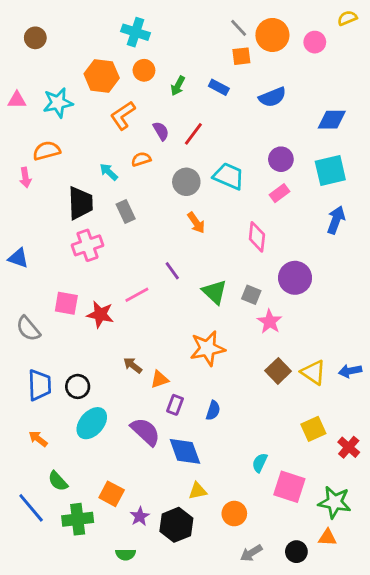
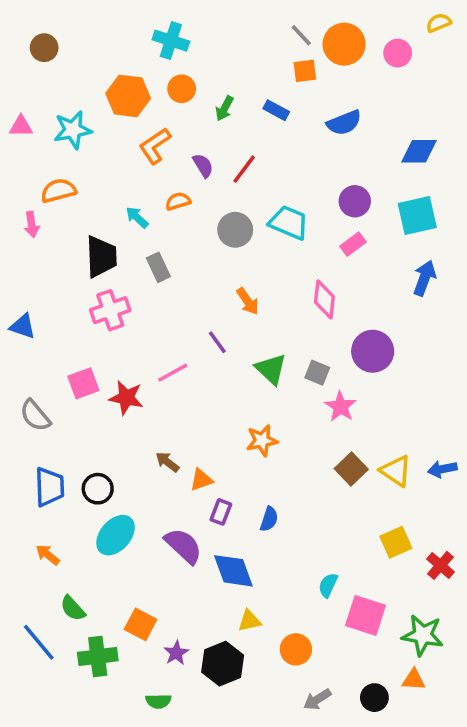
orange arrow: (196, 223) -> (248, 301), moved
pink square: (66, 303) -> (83, 383), turned -30
orange star: (208, 348) -> (262, 440), size x0.7

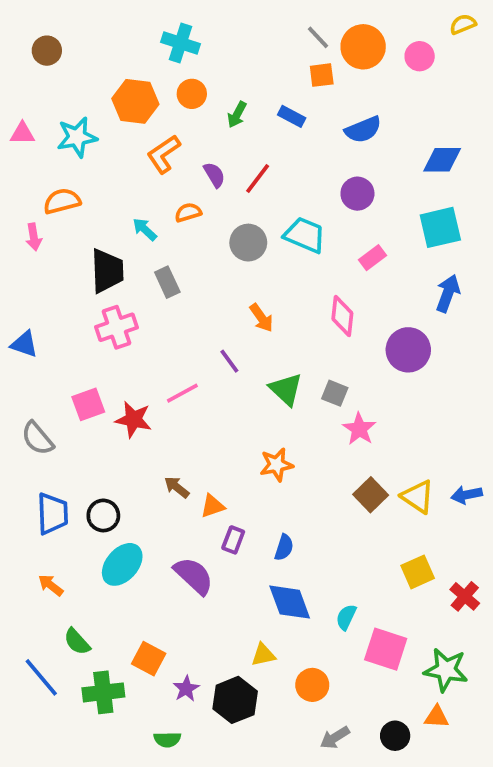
purple circle: (355, 201) -> (357, 194), moved
purple circle: (373, 351) -> (408, 350), moved
blue diamond: (233, 571) -> (290, 602), moved

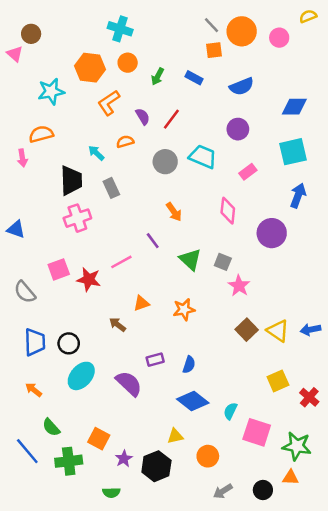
pink triangle: (22, 133) -> (15, 54), moved, turned 42
orange triangle: (213, 506) -> (141, 303), moved
purple rectangle: (233, 540) -> (155, 360), turned 54
blue diamond: (290, 602) -> (193, 401), turned -32

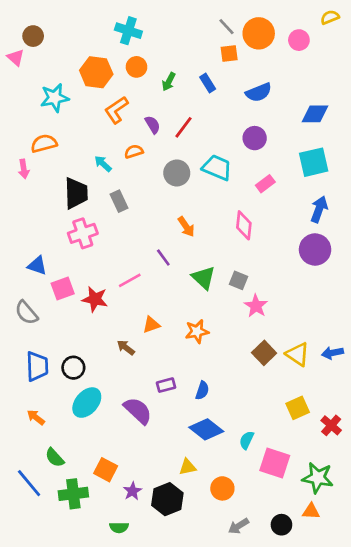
blue rectangle: (194, 78) -> (208, 83), turned 30
blue triangle: (16, 229) -> (37, 266), moved
purple circle: (272, 233) -> (315, 249), moved

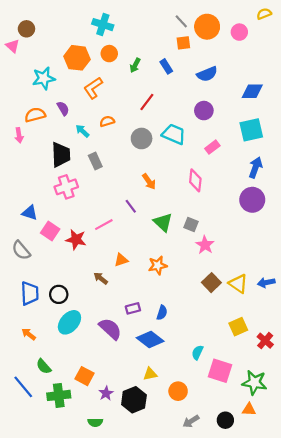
purple semicircle: (153, 125) -> (63, 108), moved
pink square: (63, 288) -> (50, 231), turned -36
blue diamond: (206, 429) -> (150, 340), moved

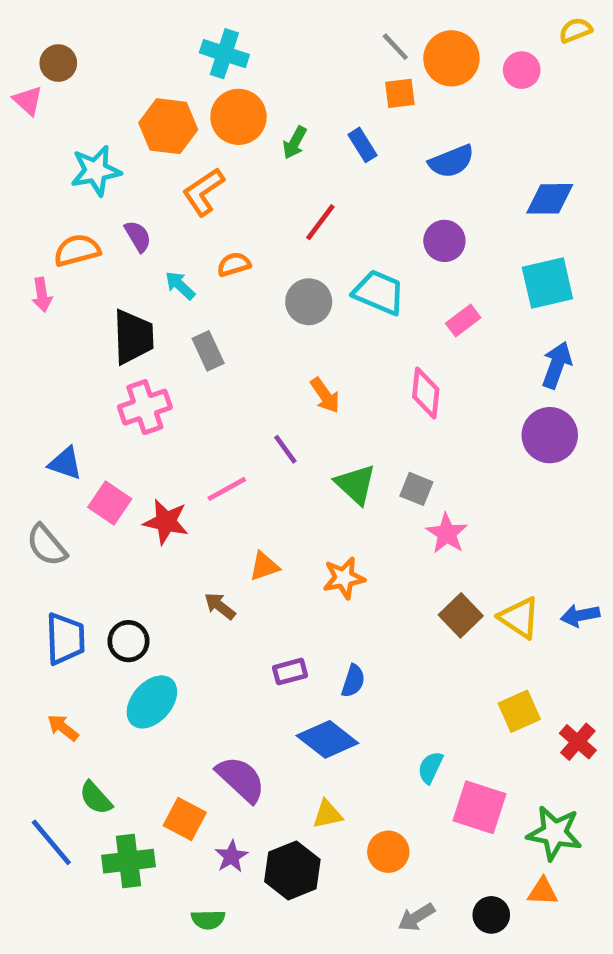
orange circle: (109, 54) -> (238, 117), size x1.5
purple semicircle: (110, 329) -> (241, 779), moved

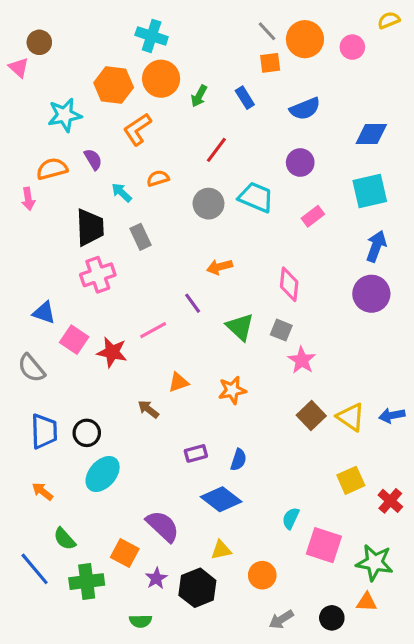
pink diamond: (426, 393) -> (289, 284), moved
orange arrow: (325, 395) -> (220, 267), turned 110

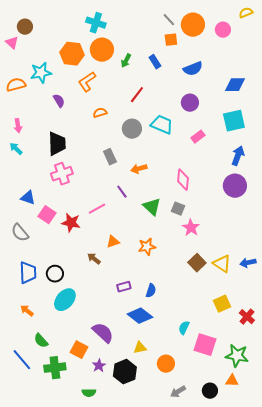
orange semicircle: (52, 169) -> (16, 85), moved
cyan arrow: (122, 193) -> (16, 149), moved
gray rectangle: (140, 237) -> (110, 157), moved

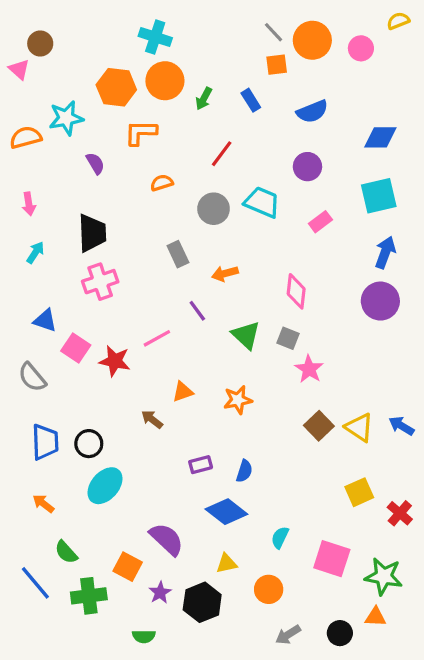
orange L-shape: (87, 82) -> (141, 133), turned 35
cyan arrow: (16, 149) -> (35, 252), moved, turned 80
blue arrow: (248, 263) -> (401, 426), turned 42
cyan semicircle: (184, 328) -> (280, 538), moved

